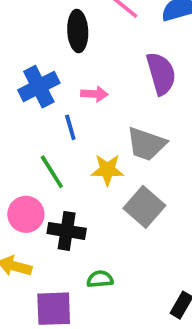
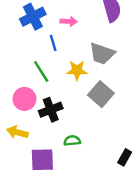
black cross: (67, 231) -> (51, 110), turned -30

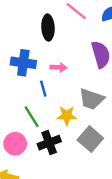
blue cross: (33, 17) -> (23, 63), turned 35
black cross: (51, 110) -> (49, 143), moved

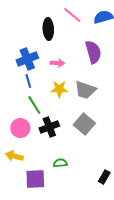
blue cross: (23, 63) -> (27, 59), turned -30
blue line: (43, 89) -> (28, 81), moved
yellow star: (67, 116) -> (59, 89), moved

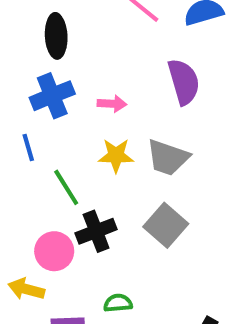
black ellipse: (48, 29) -> (56, 36), moved
blue line: (28, 81) -> (28, 148), moved
pink circle: (20, 128) -> (54, 251), moved

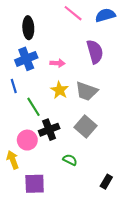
yellow star: (116, 156) -> (60, 90), turned 30
yellow arrow: (26, 289) -> (13, 160), turned 54
green semicircle: (118, 303) -> (70, 160), moved, turned 32

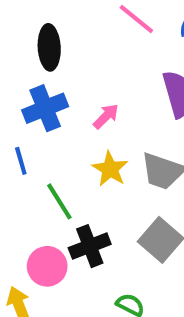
pink arrow: (57, 63) -> (106, 116), turned -48

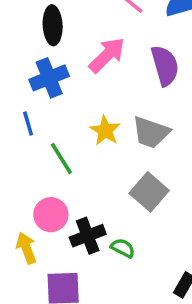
pink arrow: (106, 116) -> (107, 55), moved, size x1.6
black cross: (90, 246) -> (88, 236), moved

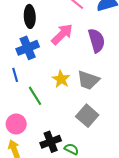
pink circle: (51, 215) -> (16, 124), moved

